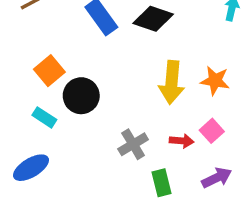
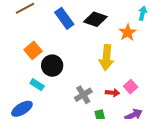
orange star: (215, 81) -> (128, 32), moved, turned 30
cyan rectangle: (44, 117) -> (37, 85), moved

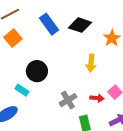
orange square: (33, 50) -> (13, 38), moved
yellow arrow: (106, 57) -> (91, 63), size x0.7

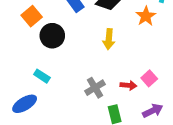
yellow arrow: (91, 63) -> (109, 39), moved
black circle: (37, 71) -> (52, 36), moved

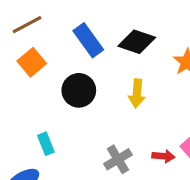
black circle: (52, 36) -> (79, 90), moved
cyan rectangle: (42, 76) -> (46, 144), turned 35

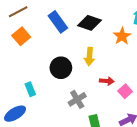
black circle: (79, 90) -> (61, 68), moved
red arrow: (163, 156) -> (107, 81), moved

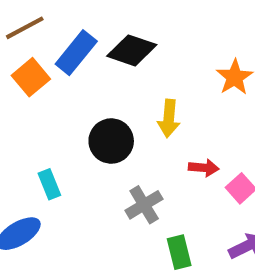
blue rectangle: (58, 22) -> (76, 53), moved, turned 75
black diamond: (89, 23) -> (132, 50), moved

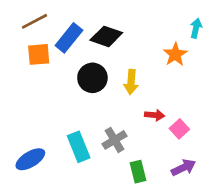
orange square: (31, 77) -> (39, 54), turned 35
black circle: (111, 141) -> (92, 78), moved
cyan rectangle: (49, 184) -> (79, 147), moved, size x1.5

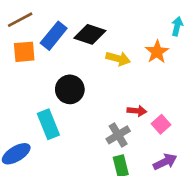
black circle: (92, 78) -> (70, 89), moved
yellow arrow: (131, 82) -> (118, 59), moved, turned -80
gray cross: (115, 140) -> (118, 135), moved
cyan rectangle: (79, 147) -> (48, 124), moved

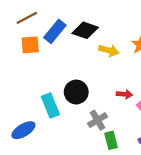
black circle: (70, 89) -> (76, 92), moved
gray cross: (118, 135) -> (98, 120), moved

